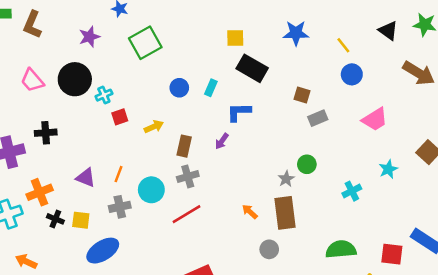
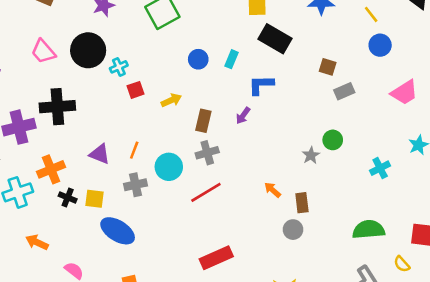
black cross: (46, 133) -> (57, 107), size x1.5
brown rectangle: (285, 213) -> (302, 203), moved, size x0.6
blue ellipse: (103, 251) -> (118, 231), turned 64

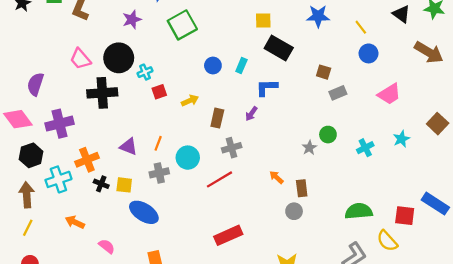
black cross: (57, 107) -> (102, 93), moved
gray cross: (207, 153) -> (232, 148), moved
cyan cross: (380, 168) -> (365, 148), moved
yellow semicircle: (402, 264) -> (387, 241), size x1.5

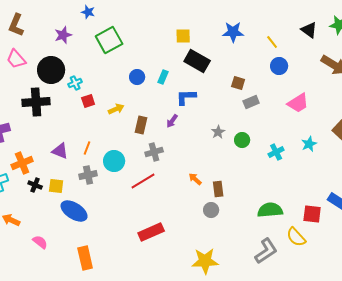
pink trapezoid: (80, 59) -> (16, 59), moved
gray star: (309, 148) -> (218, 132), moved

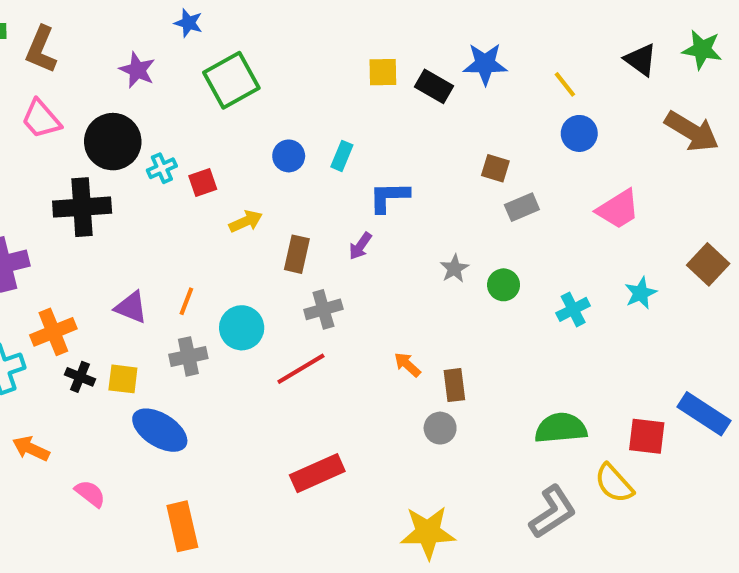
purple star: (63, 35) -> (137, 70), turned -30
black rectangle: (197, 61) -> (434, 86), moved, size x0.7
red square: (88, 101) -> (203, 183), moved

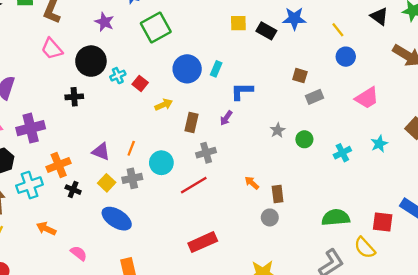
blue circle: (289, 156) -> (187, 69), size x1.6
red square: (203, 183) -> (140, 83), turned -32
black cross: (82, 207) -> (74, 97), size x0.6
yellow square: (123, 379) -> (107, 183), moved, turned 36

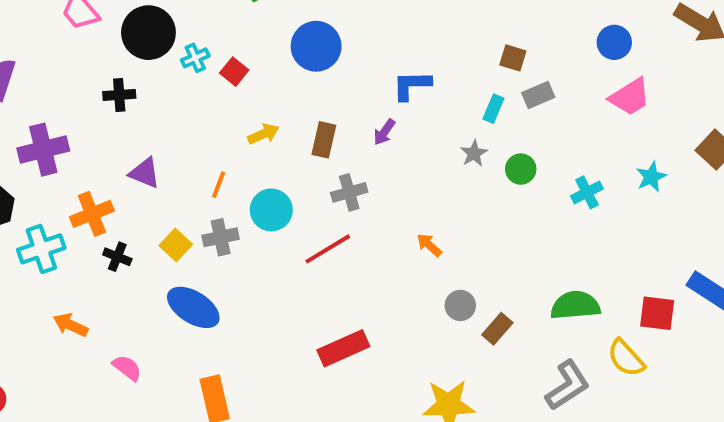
blue circle: (346, 57) -> (614, 42), moved
cyan rectangle: (216, 69) -> (493, 109), moved
yellow arrow: (164, 105) -> (263, 134), moved
purple triangle: (101, 152) -> (145, 173), moved
brown rectangle: (278, 194) -> (497, 329), moved, turned 48

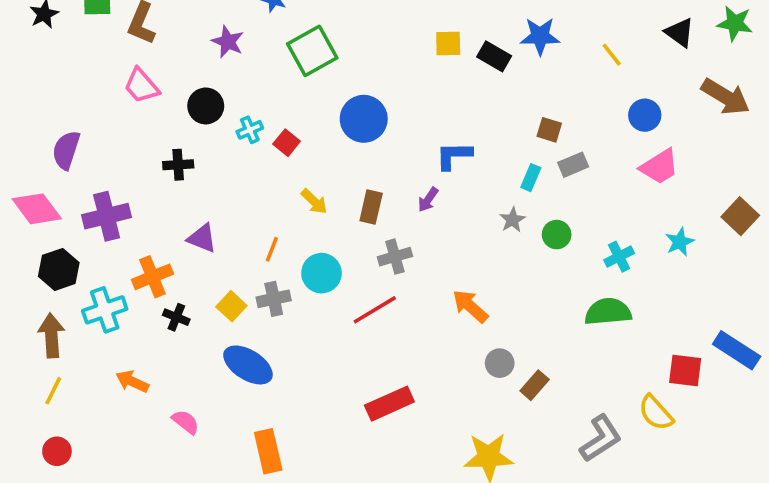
black circle: (148, 33) -> (206, 106), size x0.7
yellow arrow: (263, 134) -> (314, 201), turned 68
orange arrow: (429, 245) -> (470, 306), size x1.5
green semicircle: (575, 305) -> (608, 312), moved

